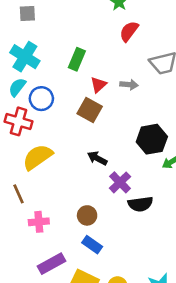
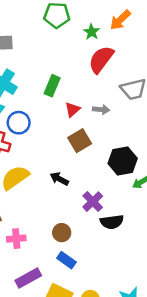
red semicircle: (129, 31) -> (101, 59), size x1.4
brown square: (90, 110) -> (80, 141), moved, turned 30
black arrow: (97, 158) -> (59, 179), moved

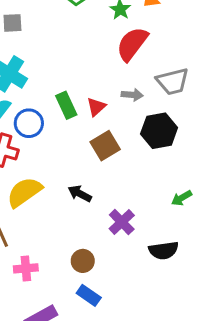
green rectangle: (52, 86) -> (66, 105), moved, turned -48
gray arrow: (101, 110) -> (132, 95), moved
black hexagon: (123, 161) -> (159, 131), moved
black semicircle: (112, 222) -> (164, 250), moved

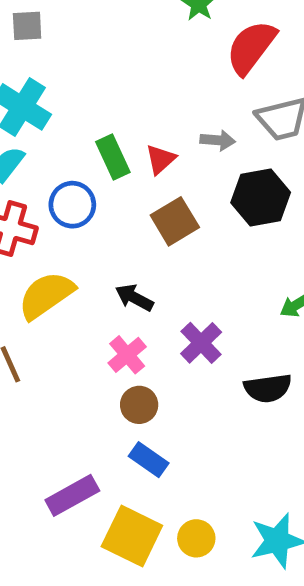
red semicircle: (132, 44) -> (251, 47), moved
blue circle: (29, 123) -> (72, 205), moved
pink cross: (26, 268) -> (127, 355), moved, turned -35

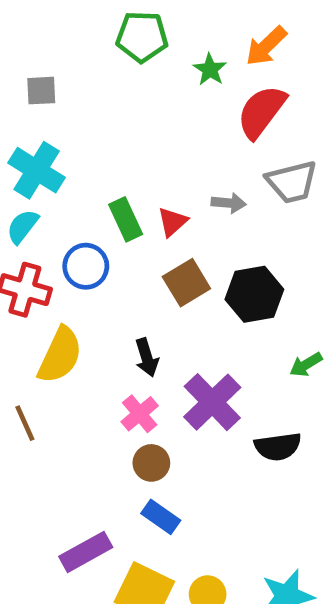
black hexagon: (261, 197) -> (254, 294), moved
yellow semicircle: (46, 295) -> (60, 355), turned 150
black arrow: (134, 298) -> (147, 358), turned -135
purple cross: (201, 343) -> (212, 402), size x1.4

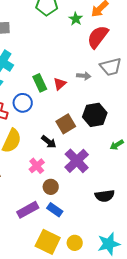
brown square: (186, 283) -> (66, 124), moved
black arrow: (147, 358) -> (49, 142), turned -35
pink cross: (140, 414) -> (37, 166), moved
black semicircle: (278, 447) -> (105, 196), moved
purple rectangle: (86, 552) -> (28, 210), moved

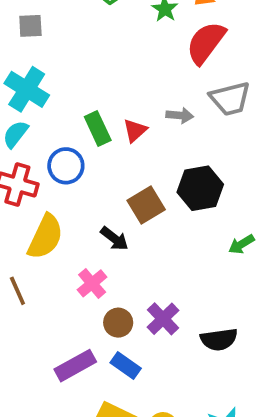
purple cross: (77, 161) -> (163, 319), moved, size x0.7

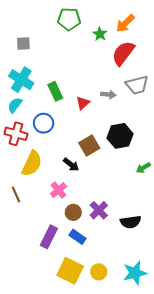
green rectangle: (98, 129) -> (55, 91), moved
purple rectangle: (75, 366) -> (49, 237), turned -35

